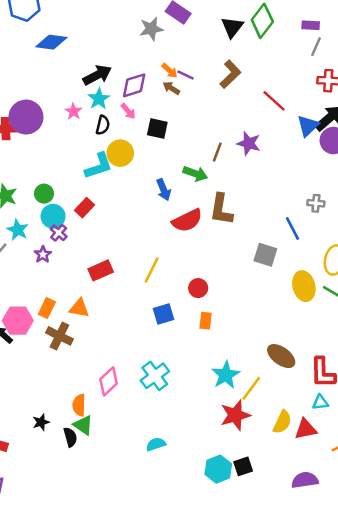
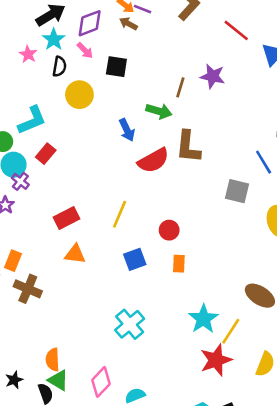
cyan L-shape: (99, 166) -> (32, 120), moved
orange triangle: (79, 308) -> (75, 254), moved
pink diamond: (109, 381) -> (101, 382), moved

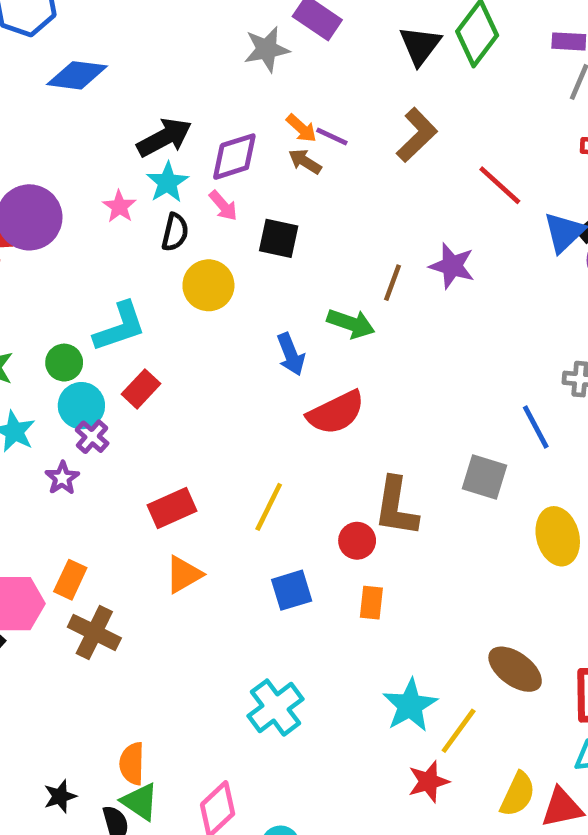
brown L-shape: (188, 147) -> (396, 507), moved
orange triangle: (75, 254) -> (184, 574), turned -40
red star: (216, 360) -> (428, 782), size x0.7

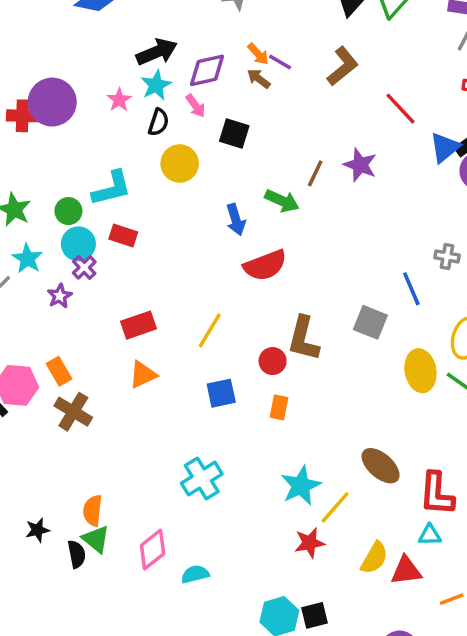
red rectangle: (141, 389) -> (123, 235), turned 60
orange rectangle: (70, 580) -> (59, 371), turned -60

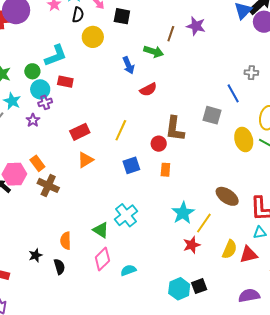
red semicircle: (265, 265) -> (148, 89), size x0.7
purple cross: (84, 267) -> (45, 102), turned 32
green triangle: (96, 539) -> (101, 230), moved

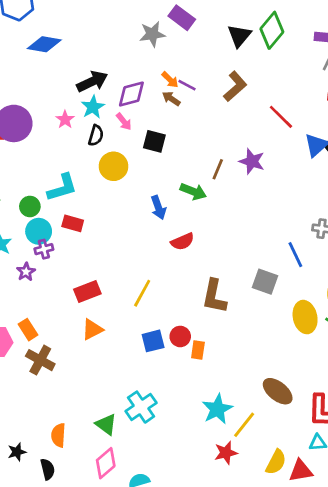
red circle: (159, 144) -> (180, 336), moved

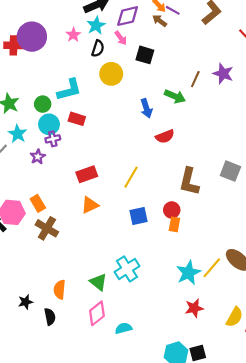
red circle: (180, 336) -> (172, 210), moved
yellow line: (244, 425) -> (212, 268), moved

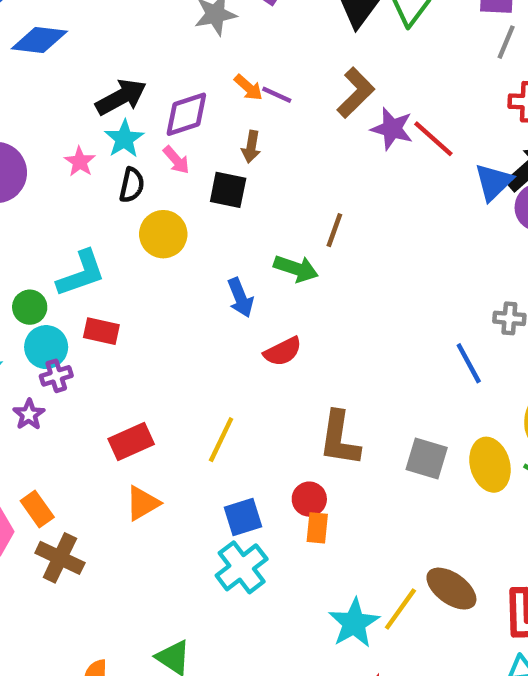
brown arrow: (160, 21) -> (251, 147), moved, turned -112
purple star: (223, 74) -> (392, 129), moved
gray square: (230, 171) -> (427, 459), moved
cyan cross: (127, 269) -> (242, 567), moved

